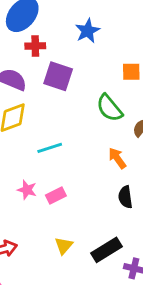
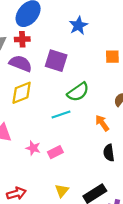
red cross: (35, 46) -> (22, 39), moved
green semicircle: (109, 108) -> (78, 92), moved, turned -85
cyan line: (50, 148) -> (61, 115), moved

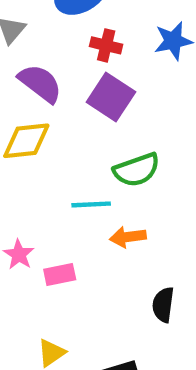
red cross: (22, 39) -> (106, 45), moved
orange arrow: (102, 123) -> (128, 237), moved, turned -77

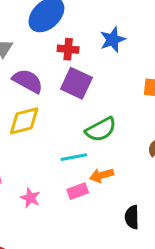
pink rectangle: (60, 274) -> (78, 191), moved

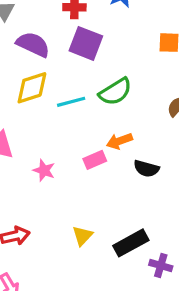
cyan line: (74, 157) -> (71, 102), moved
black semicircle: (132, 217) -> (146, 169), moved, turned -70

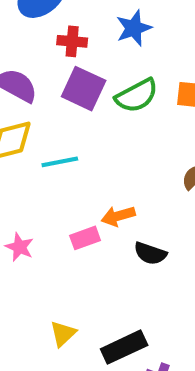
green semicircle: (115, 92) -> (137, 96), moved

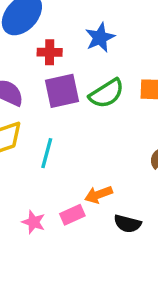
purple square: (84, 89) -> (62, 91), turned -33
cyan line: (60, 162) -> (47, 153), turned -60
pink star: (19, 247) -> (34, 222), moved

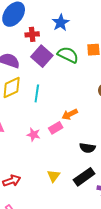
purple square: (62, 91) -> (42, 56), turned -30
green semicircle: (107, 93) -> (68, 55), turned -115
black semicircle: (127, 224) -> (87, 148), moved

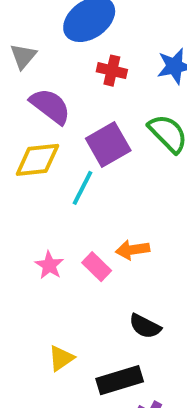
purple square: (42, 56) -> (108, 144), moved
pink rectangle: (56, 128) -> (97, 267), turned 56

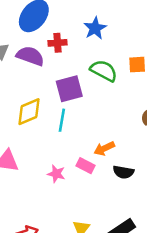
purple semicircle: (50, 106) -> (30, 56), moved
purple square: (108, 144) -> (69, 89), turned 32
black semicircle: (145, 326) -> (123, 172), moved

